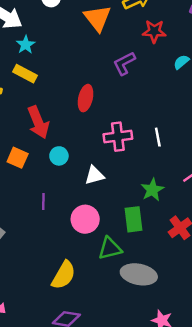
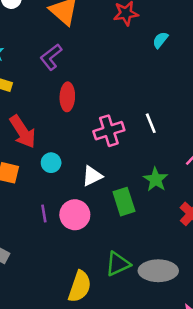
purple L-shape: (124, 63) -> (51, 57), moved
pink circle: (85, 219) -> (75, 215), moved
green rectangle: (134, 219) -> (124, 202), moved
green triangle: (110, 248) -> (118, 264), moved

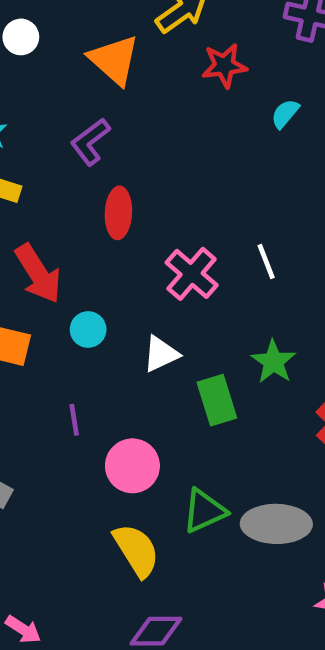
pink cross: (109, 131) -> (192, 274), turned -32
pink circle: (75, 215) -> (132, 466), moved
yellow semicircle: (80, 286) -> (136, 550), turned -52

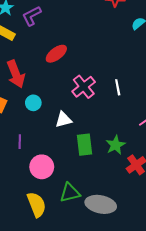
purple L-shape: (90, 142) -> (32, 16), moved
red ellipse: (118, 213) -> (56, 54), turned 40
green star: (274, 362) -> (115, 145), moved

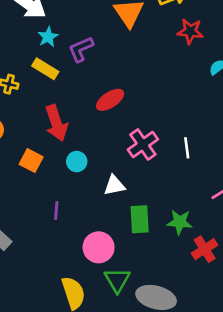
green star: (115, 145) -> (180, 222), turned 30
pink circle: (42, 167) -> (99, 247), moved
green triangle: (70, 193) -> (117, 280), turned -50

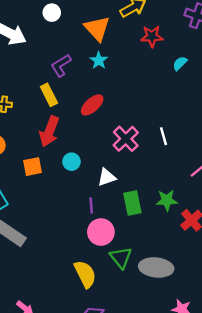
cyan star: (48, 37) -> (99, 60), moved
yellow rectangle: (45, 69) -> (49, 95), moved, turned 40
red arrow: (56, 123) -> (49, 131), turned 48
orange square: (31, 161) -> (33, 167), turned -30
purple line: (56, 211) -> (91, 206), moved

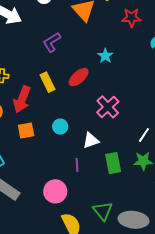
cyan star: (99, 60) -> (105, 56), moved
yellow rectangle: (49, 95) -> (48, 82), moved
red arrow: (49, 131) -> (22, 99), moved
white line: (164, 136) -> (144, 135), moved, turned 49
pink circle: (101, 232) -> (55, 191), moved

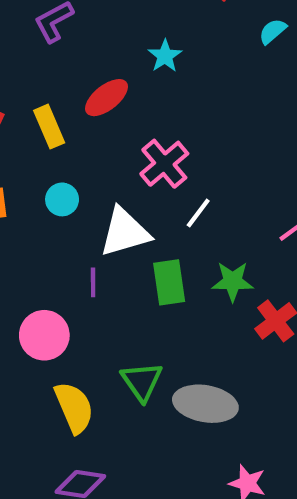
yellow rectangle: (48, 82) -> (49, 127), moved
white line: (144, 135) -> (198, 213), moved
white triangle: (91, 140) -> (125, 232), size x1.5

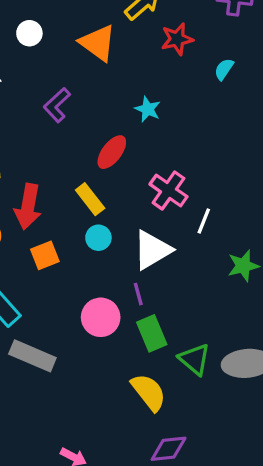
yellow rectangle: (49, 127) -> (90, 199), moved
green rectangle: (169, 282) -> (152, 333), moved
pink circle: (44, 335) -> (101, 317), moved

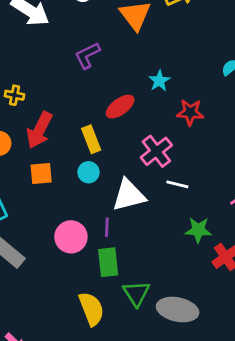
red star: (177, 39) -> (190, 112), moved
white line: (204, 221) -> (177, 184), turned 65

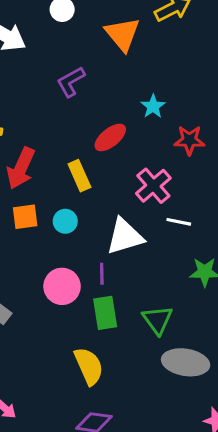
cyan circle: (89, 172) -> (65, 221), moved
green triangle: (136, 293) -> (158, 320), moved

